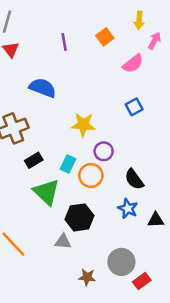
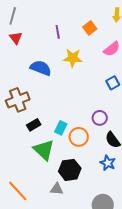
yellow star: (83, 125) -> (73, 58), moved
purple circle: (104, 151) -> (100, 118), moved

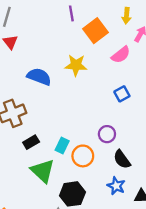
orange square: (90, 28) -> (95, 31), size x1.5
purple line: (58, 32) -> (71, 13), moved

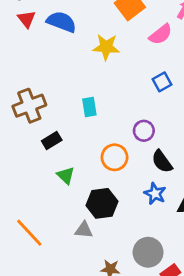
blue semicircle: (39, 77) -> (61, 22), moved
cyan rectangle: (62, 146) -> (89, 107), moved, turned -35
green triangle: (43, 171) -> (66, 175), size x0.6

